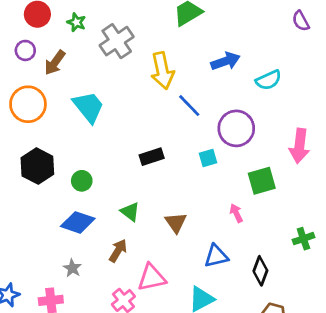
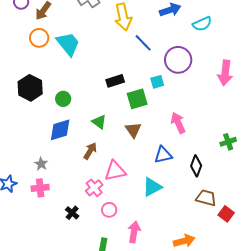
orange circle: (28, 104) -> (39, 38), moved, size x0.7
green square: (262, 181) -> (137, 99), moved
pink arrow: (236, 213) -> (178, 123), size x1.5
blue diamond: (78, 222) -> (60, 130), turned -35
gray star: (72, 268) -> (41, 164), moved

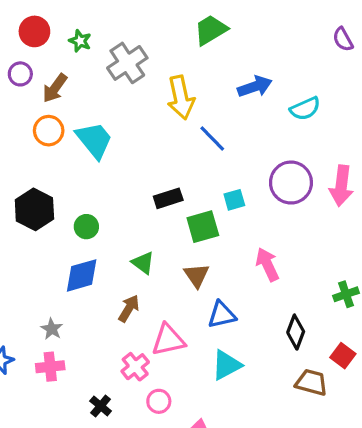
purple circle: (178, 60) -> (291, 183), moved
blue triangle: (163, 155) -> (222, 315), moved
red square: (226, 214) -> (343, 356), moved

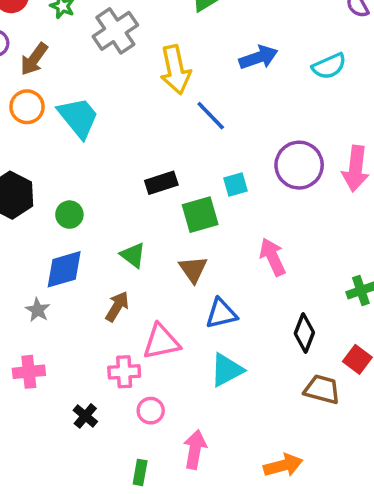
cyan semicircle: (305, 109) -> (329, 66), moved
gray star: (52, 329) -> (38, 310), moved
pink cross: (135, 367) -> (124, 372), turned 36

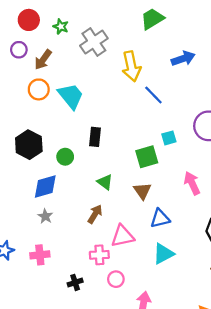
black rectangle: (161, 183) -> (95, 137), moved, turned -66
blue diamond: (64, 269) -> (45, 186), moved
black cross: (85, 416) -> (75, 282), turned 32

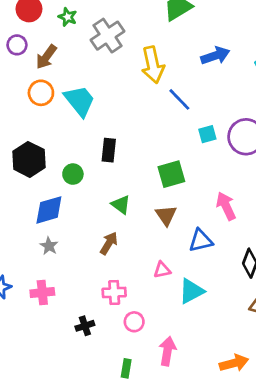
cyan square: (169, 138) -> (207, 134), moved
blue triangle: (160, 218) -> (201, 241), moved
pink triangle: (123, 236) -> (162, 270), moved, size x0.6

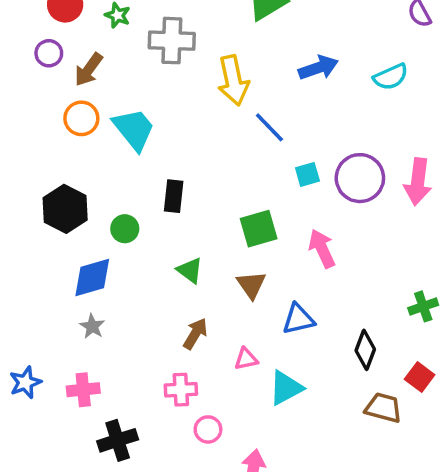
gray cross: (108, 36) -> (172, 41), turned 36
pink arrow: (226, 206) -> (322, 249), moved
brown arrow: (109, 243) -> (195, 334), moved
black cross: (85, 326) -> (118, 440), moved, size x1.5

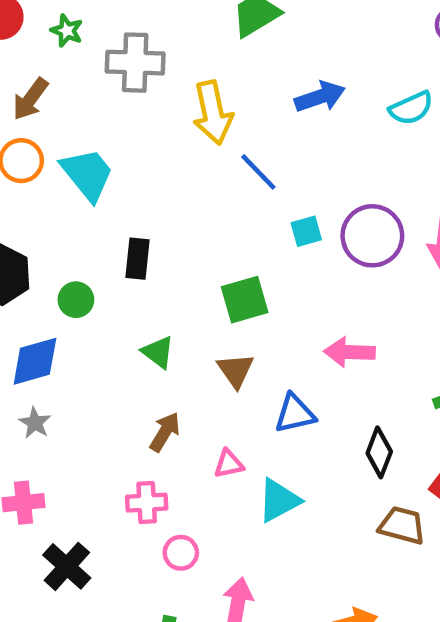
pink arrow: (322, 249) -> (350, 352), moved, turned -63
black cross: (118, 440) -> (67, 566), turned -30

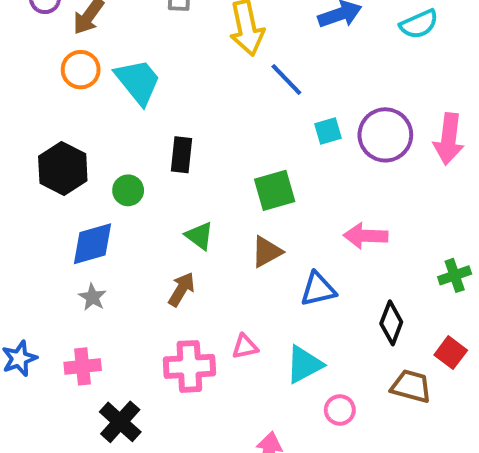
brown triangle: (236, 370) -> (267, 252), turned 36
brown arrow: (165, 432) -> (182, 289), moved
pink triangle: (229, 464) -> (245, 347), moved
pink cross: (147, 503) -> (189, 366), size x1.4
pink circle: (181, 553) -> (340, 410), moved

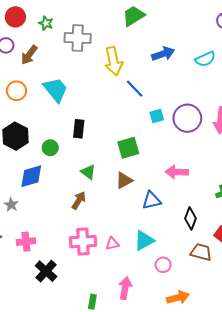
orange circle: (81, 70) -> (16, 91), moved
gray star: (92, 297) -> (11, 205), moved
pink triangle: (245, 347) -> (112, 244), moved

